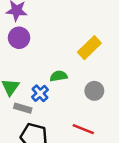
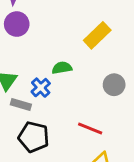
gray circle: (94, 91) -> (114, 85), moved

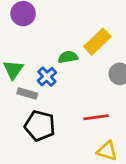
yellow rectangle: (97, 35) -> (97, 42), moved
red line: (90, 128) -> (96, 117), turned -30

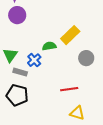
black pentagon: (40, 126) -> (17, 95), moved

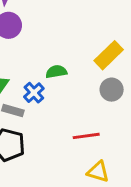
yellow rectangle: (70, 35) -> (109, 55), moved

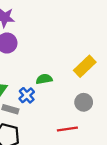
gray circle: (112, 90) -> (84, 102), moved

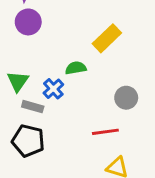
yellow rectangle: (85, 66) -> (107, 38), moved

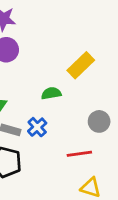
blue cross: (53, 89) -> (37, 127), moved

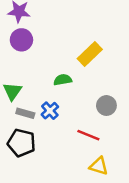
red line: (79, 154) -> (88, 135), turned 30

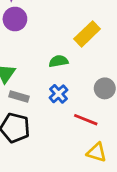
blue cross: (50, 111) -> (58, 94), moved

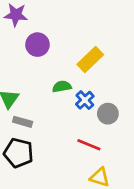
purple circle: (15, 19) -> (37, 45), moved
blue cross: (58, 94) -> (85, 100), moved

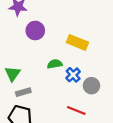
yellow rectangle: (90, 59) -> (77, 42), turned 66
gray rectangle: (23, 122) -> (23, 92), turned -32

